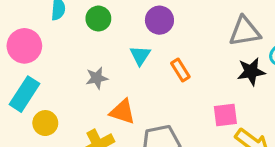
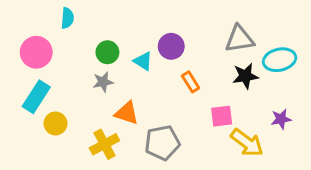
green circle: (98, 19) -> (107, 52), moved
purple circle: (159, 20) -> (171, 46), moved
cyan triangle: (140, 55) -> (143, 61), turned -30
orange rectangle: (180, 70) -> (191, 82), moved

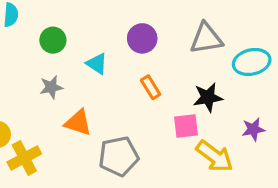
purple circle: (171, 46) -> (142, 38), moved
green circle: (107, 52) -> (53, 40), moved
black star: (245, 76) -> (208, 97), moved
yellow cross: (104, 144) -> (24, 158), moved

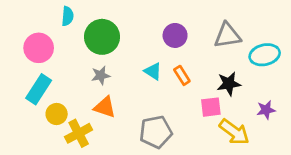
green circle: (53, 40) -> (102, 37), size x1.6
cyan triangle: (97, 64) -> (153, 71), moved
orange triangle: (78, 123) -> (105, 107), moved

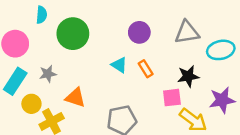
gray star: (101, 75) -> (48, 74), moved
purple star: (266, 110) -> (222, 100), size x1.5

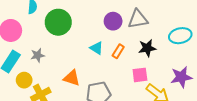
gray triangle: (187, 32) -> (138, 19), moved
orange rectangle: (146, 69) -> (118, 51), turned 64
black star: (188, 76) -> (147, 48), moved
orange triangle: (75, 98) -> (72, 78), moved

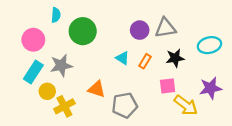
gray star: (38, 55) -> (61, 66), size x1.5

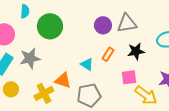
cyan triangle: (122, 58) -> (87, 64), moved
yellow circle: (47, 91) -> (11, 89), moved
yellow cross: (64, 106) -> (44, 93), moved

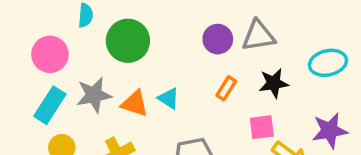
cyan triangle: (87, 64) -> (169, 98), moved
orange triangle: (63, 80) -> (135, 103), moved

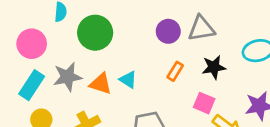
pink square: (262, 127) -> (204, 103), turned 30

